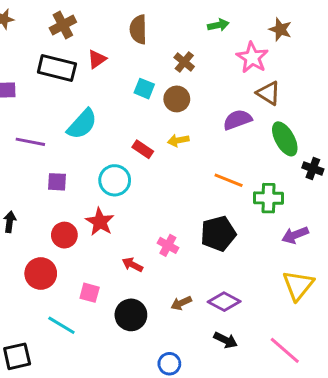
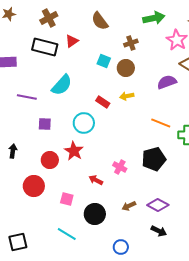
green arrow: (218, 25) -> (154, 18), size x1.5
brown semicircle: (138, 29) -> (100, 21), turned -36
brown cross: (184, 62) -> (131, 43), turned 32
cyan line: (61, 325) -> (67, 234), moved

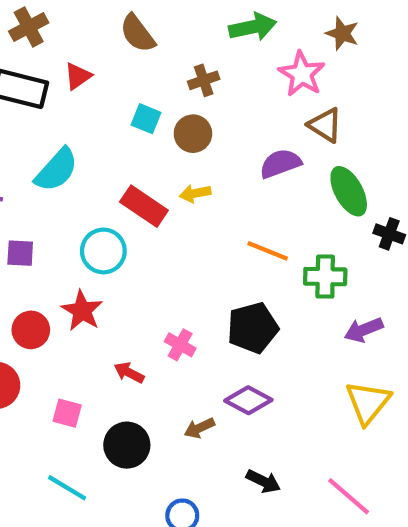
red rectangle: (103, 102) -> (144, 206), size x1.5
purple diamond: (158, 205) -> (248, 400), moved

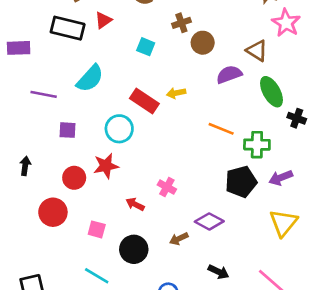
pink star: (302, 74) -> (286, 23), moved
brown circle: (193, 134) -> (203, 43), moved
red star: (82, 311) -> (106, 166), turned 30
black pentagon: (253, 328) -> (241, 182), moved

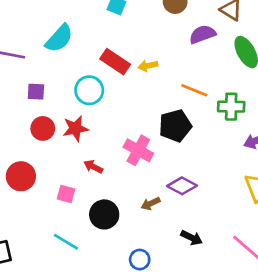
yellow arrow: (176, 93) -> (148, 66), moved
red circle: (74, 178) -> (43, 128), moved
black pentagon: (241, 182) -> (175, 126), moved
pink cross: (167, 187) -> (138, 150), size x1.5
red arrow: (135, 204) -> (93, 167), moved

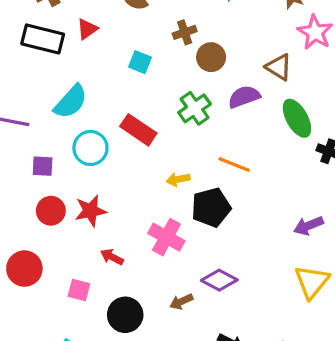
yellow arrow: (148, 66) -> (178, 179), moved
cyan circle: (89, 90) -> (90, 148), moved
green cross: (231, 107) -> (195, 108), moved, turned -36

